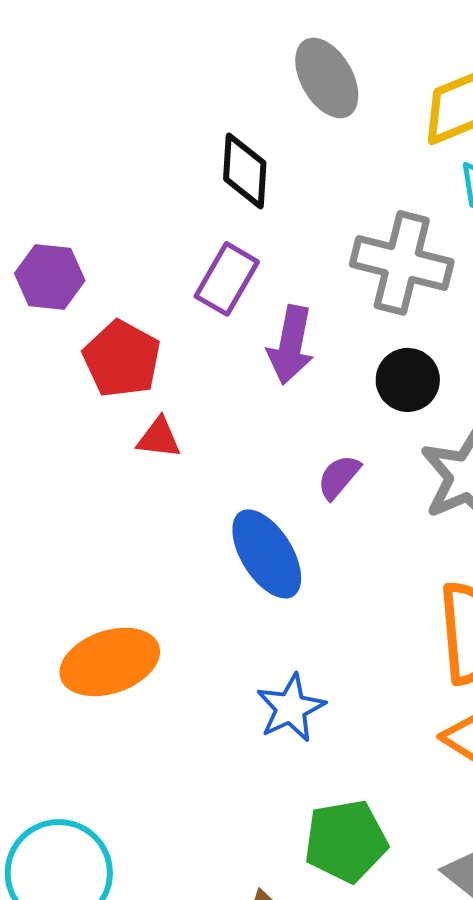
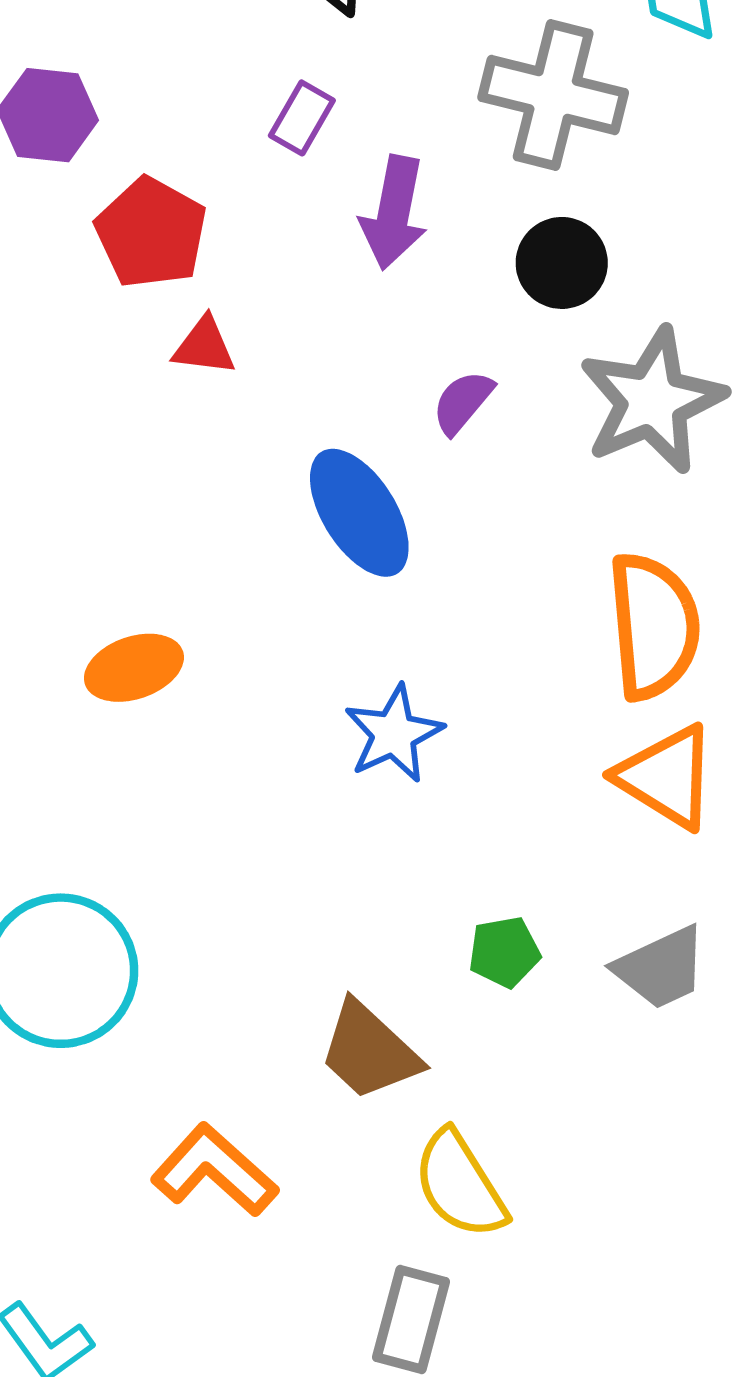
purple rectangle: (227, 279) -> (302, 118), size x0.7
orange ellipse: (110, 662) -> (134, 668), size x0.7
green pentagon: (346, 841) -> (504, 952), moved, size x0.6

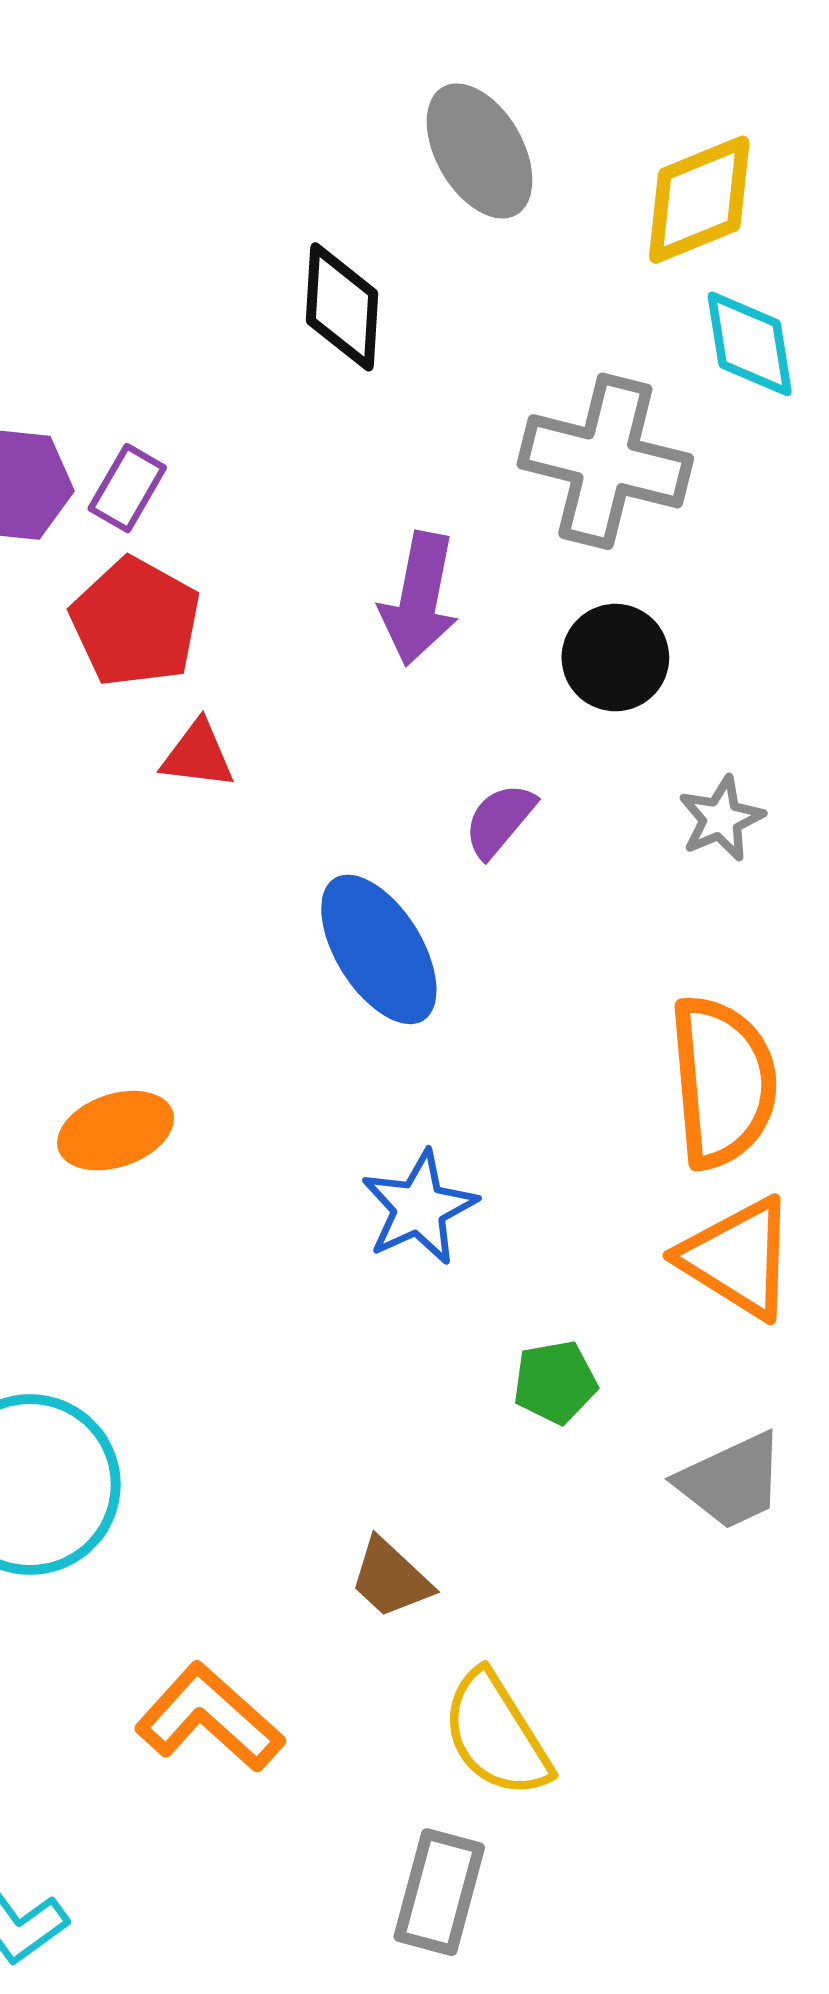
purple rectangle: (302, 118) -> (127, 488), moved
gray star: (652, 401) -> (721, 819), size x0.5
green pentagon: (504, 952) -> (555, 1382), moved
brown trapezoid: (369, 1051) -> (391, 1578), size x0.7

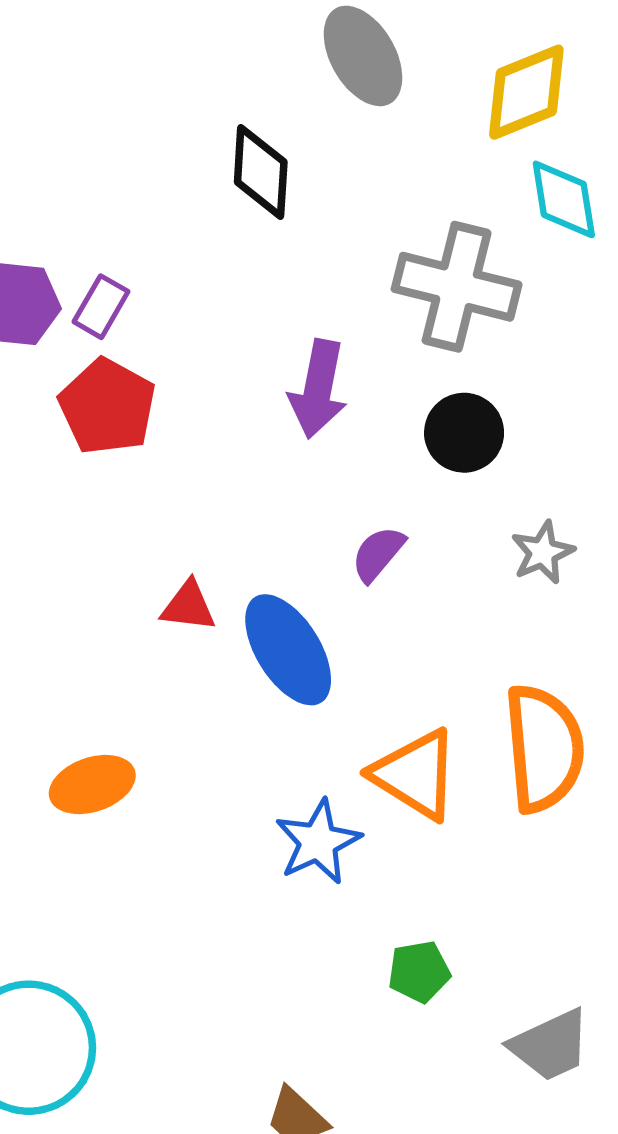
red triangle: (198, 755) -> (188, 606), moved
orange triangle: (738, 1258) -> (415, 775), moved

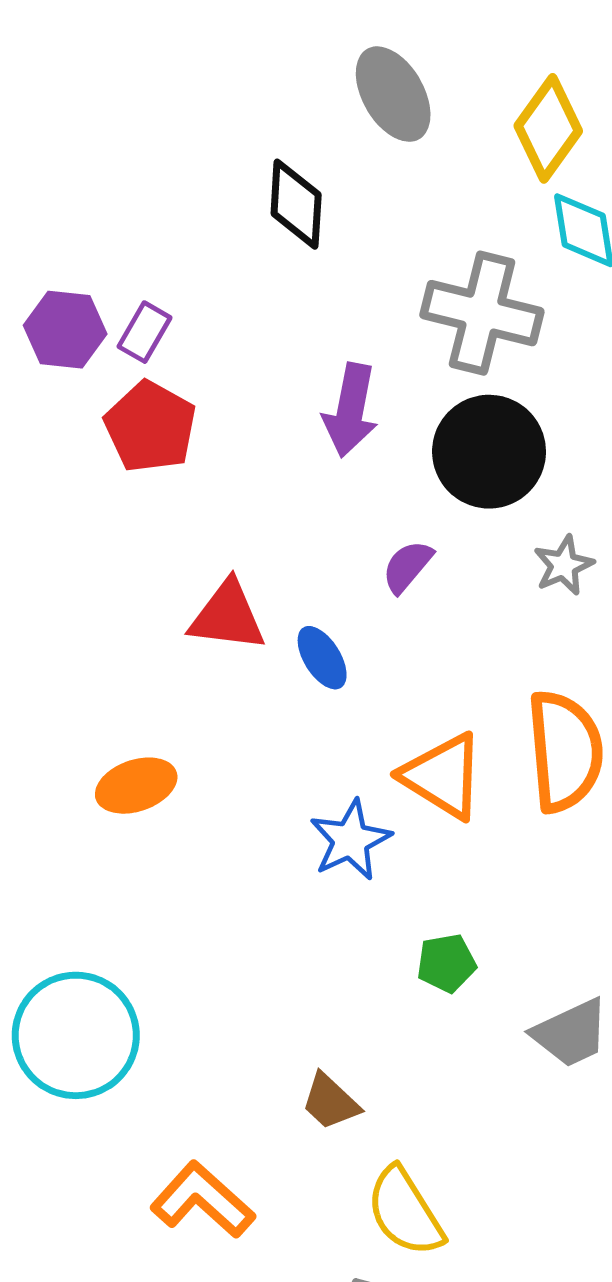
yellow diamond: (526, 92) -> (548, 128), turned -32
black circle: (464, 433) -> (489, 452), size x1.5
red triangle: (188, 606) -> (227, 616), size x1.5
blue ellipse: (288, 650) -> (322, 658), size x0.6

